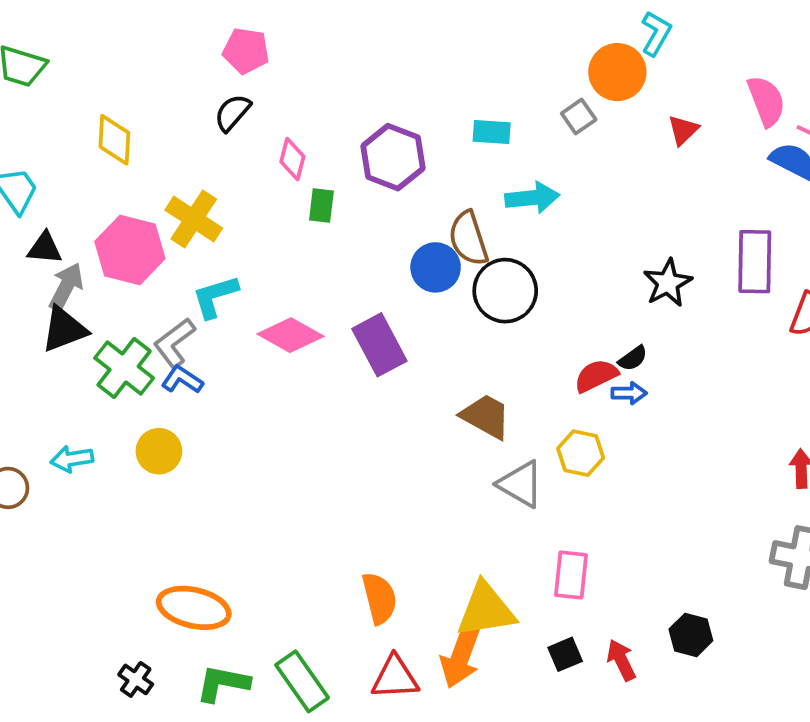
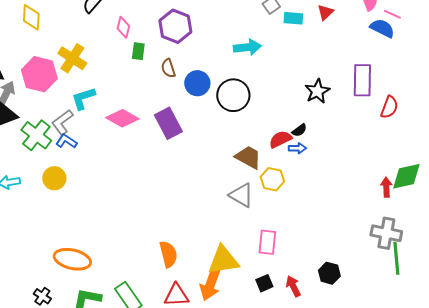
cyan rectangle: (492, 132) -> (293, 18), moved
brown semicircle: (468, 238) -> (168, 68), moved, size x0.7
brown trapezoid: (486, 416) -> (248, 157), moved

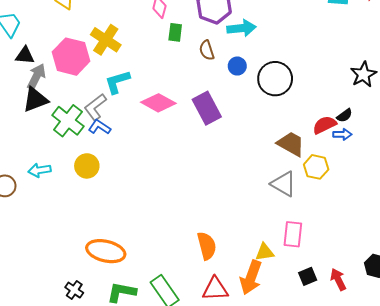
cyan arrow: (247, 47) -> (241, 28), moved
blue circle: (197, 83) -> (237, 66), size x0.7
pink rectangle: (267, 242) -> (293, 234), moved
yellow triangle: (223, 260) -> (265, 252), size x0.6

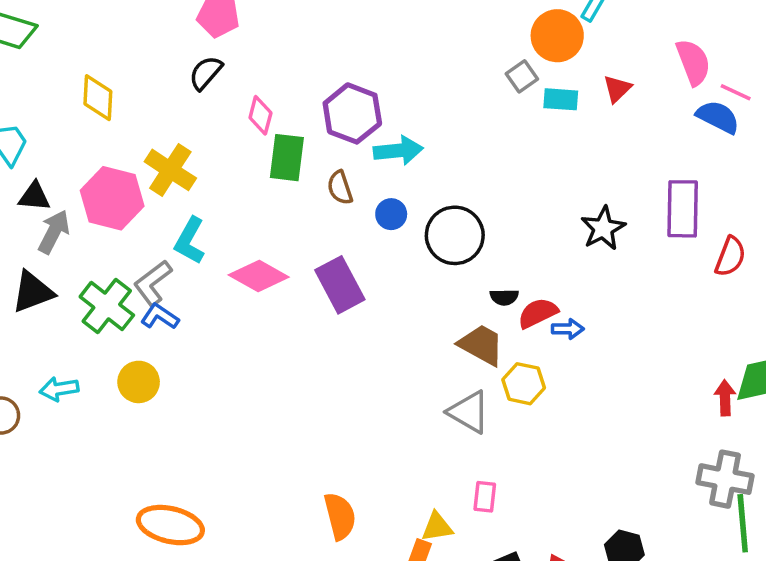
green rectangle: (175, 32) -> (287, 158), size x1.5
cyan L-shape: (117, 82) -> (190, 241), turned -44
black triangle: (35, 100) -> (33, 292), moved
black semicircle: (344, 115) -> (504, 297), moved, turned 35
pink rectangle: (293, 234) -> (485, 497), size x0.7

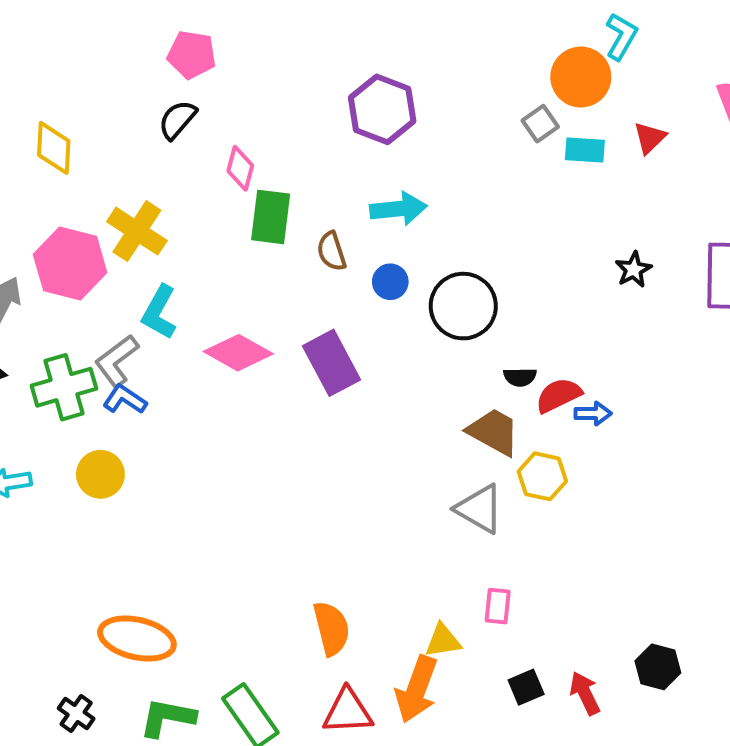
purple hexagon: (352, 113) -> (382, 109), moved
black star: (603, 228) -> (634, 270), moved, size x0.7
green cross: (107, 306) -> (64, 387), turned 36

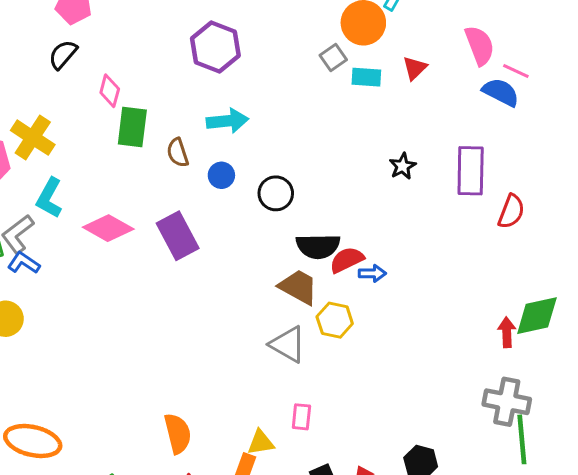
black circle: (463, 306) -> (276, 193), size x0.7
black semicircle: (520, 377) -> (318, 246), size x1.8

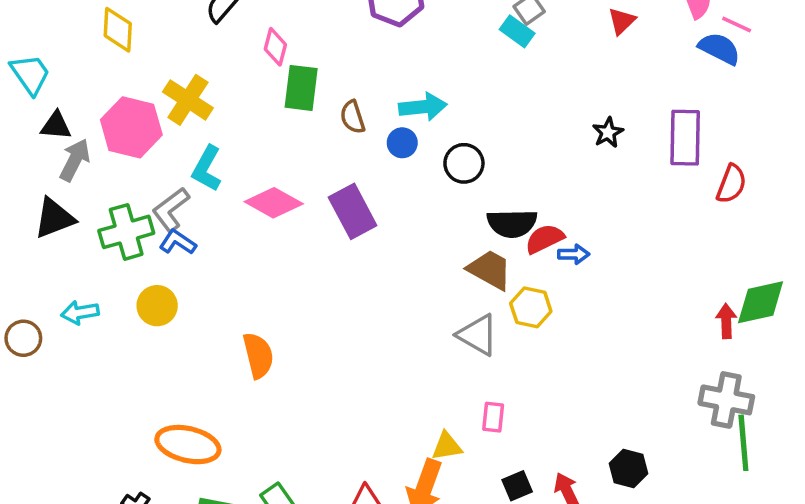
cyan rectangle: (366, 77) -> (517, 31), moved, turned 32
cyan arrow: (227, 121) -> (423, 107), moved
orange semicircle: (178, 433) -> (258, 355), moved

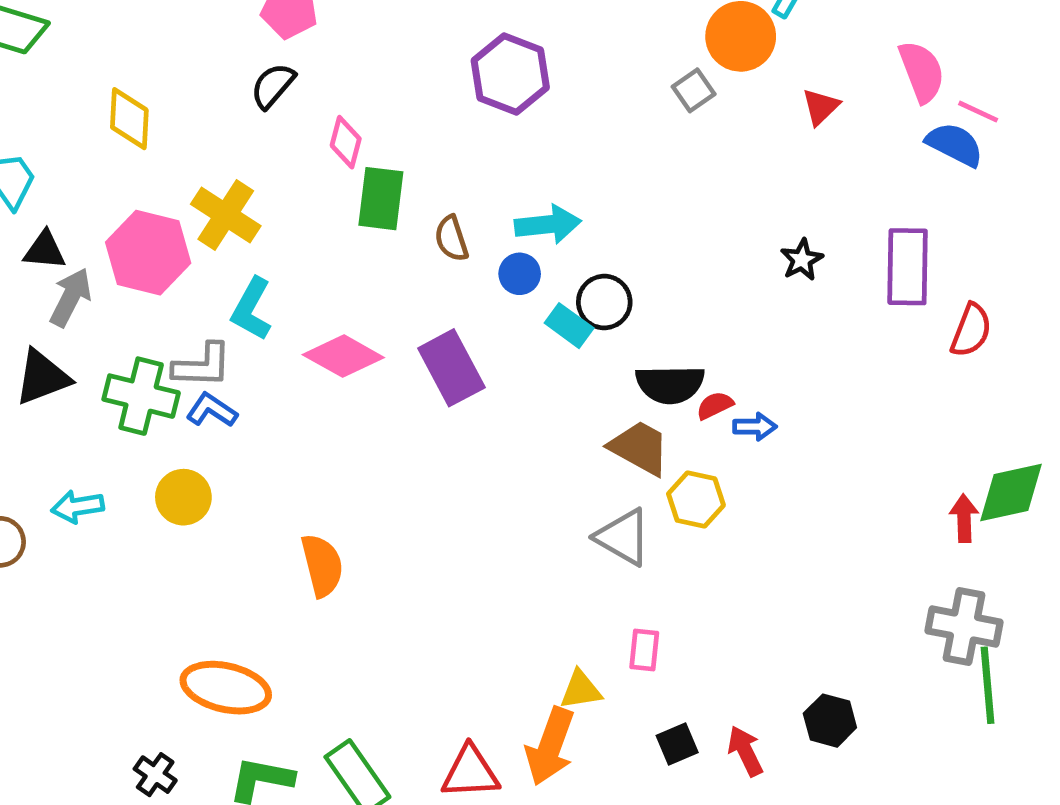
cyan rectangle: (517, 31) -> (569, 326), moved
gray L-shape: (171, 210) -> (202, 365), turned -141
green cross: (126, 232) -> (141, 396), turned 30
red semicircle: (545, 239) -> (715, 405), size x0.7

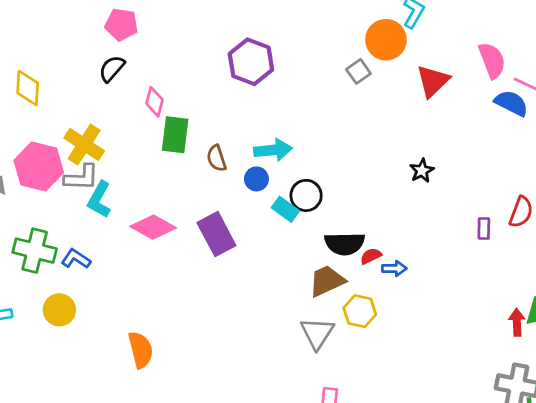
red triangle: (821, 107) -> (433, 81), size x1.5
purple rectangle: (908, 267) -> (484, 229), moved, size x0.5
gray L-shape: (202, 365) -> (81, 178), moved
brown trapezoid: (640, 448) -> (327, 281), turned -54
gray triangle: (623, 537) -> (317, 333), turned 33

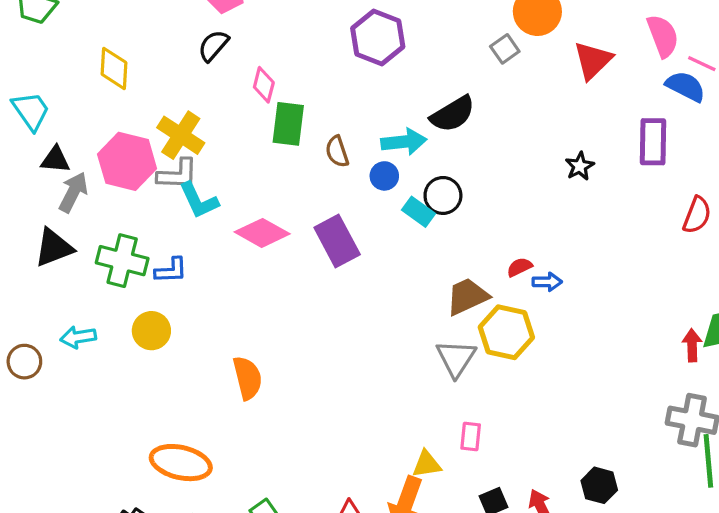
cyan L-shape: (99, 200) -> (199, 200), turned -54
purple rectangle: (484, 229) -> (653, 142), moved, size x1.8
black semicircle: (345, 244) -> (453, 114), moved, turned -30
blue L-shape: (76, 259) -> (171, 270), turned 144
yellow hexagon: (360, 311) -> (506, 332), size x1.4

